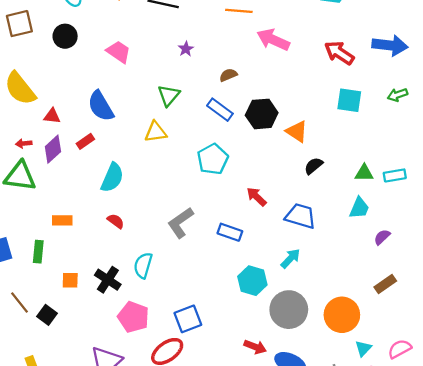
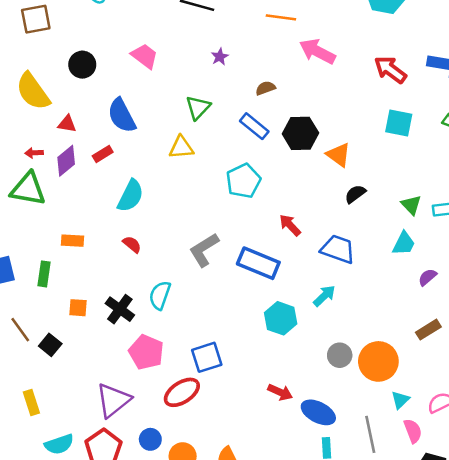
black circle: (65, 36) -> (82, 65), moved
green triangle: (364, 173) -> (411, 205), turned 42
blue rectangle: (230, 232) -> (258, 263), size x1.5
gray circle: (289, 310) -> (340, 355), moved, size x0.6

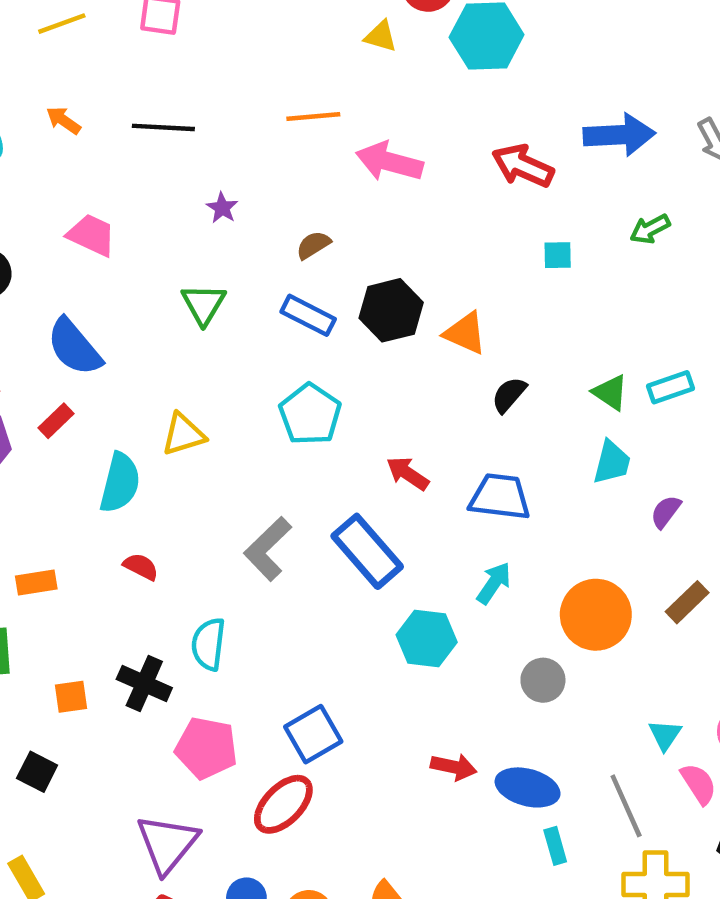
cyan square: (399, 123) -> (558, 255), size x0.6
yellow triangle: (181, 147) -> (183, 434), moved
blue rectangle: (258, 263) -> (367, 551), turned 39
orange circle: (378, 361) -> (596, 615), moved

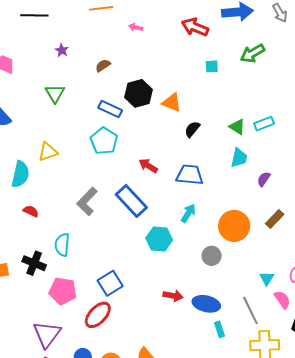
pink arrow: (389, 162) -> (136, 27), size x0.5
green arrow: (650, 229) -> (253, 53), size x1.4
blue rectangle: (308, 315) -> (110, 109), moved

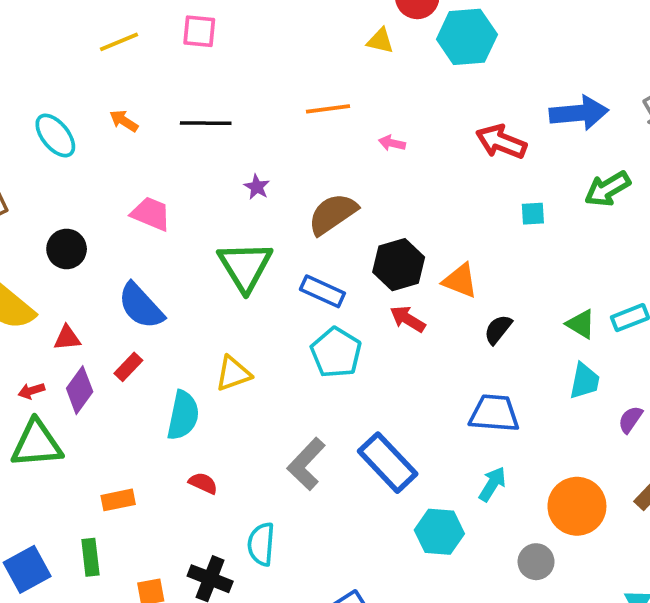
brown semicircle: (103, 65) -> (333, 214), size x1.8
green triangle: (55, 93) -> (245, 266), size x1.5
blue rectangle: (110, 109) -> (322, 291), moved
red arrow: (148, 166) -> (408, 319), moved

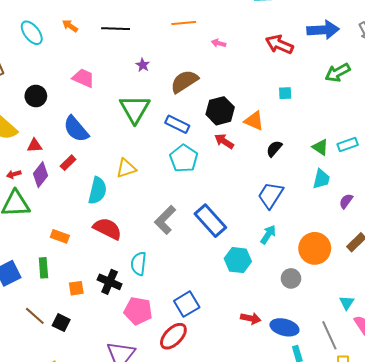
cyan square: (533, 214) -> (285, 93), moved
blue trapezoid: (494, 413) -> (270, 195), turned -64
red semicircle: (203, 483) -> (107, 229), size x1.8
orange rectangle: (118, 500) -> (60, 236), turned 30

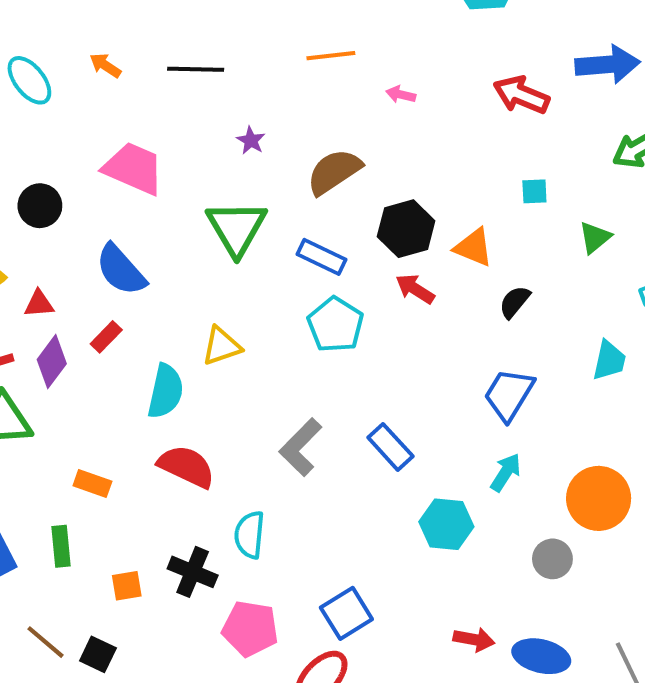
pink trapezoid: (83, 78) -> (134, 168), size x1.4
green triangle: (320, 147) -> (595, 237), moved, turned 48
blue rectangle: (210, 221) -> (390, 447), size x0.7

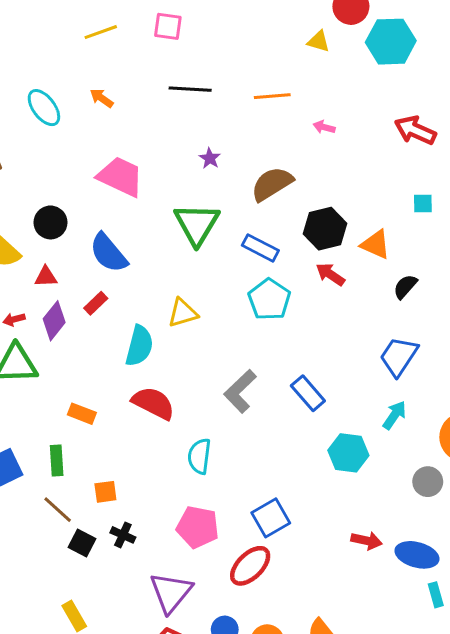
black line: (196, 69) -> (190, 89), moved
black circle: (40, 206) -> (50, 222), moved
black cross: (193, 572) -> (123, 535), moved, size x0.7
brown line: (45, 642) -> (58, 510), moved

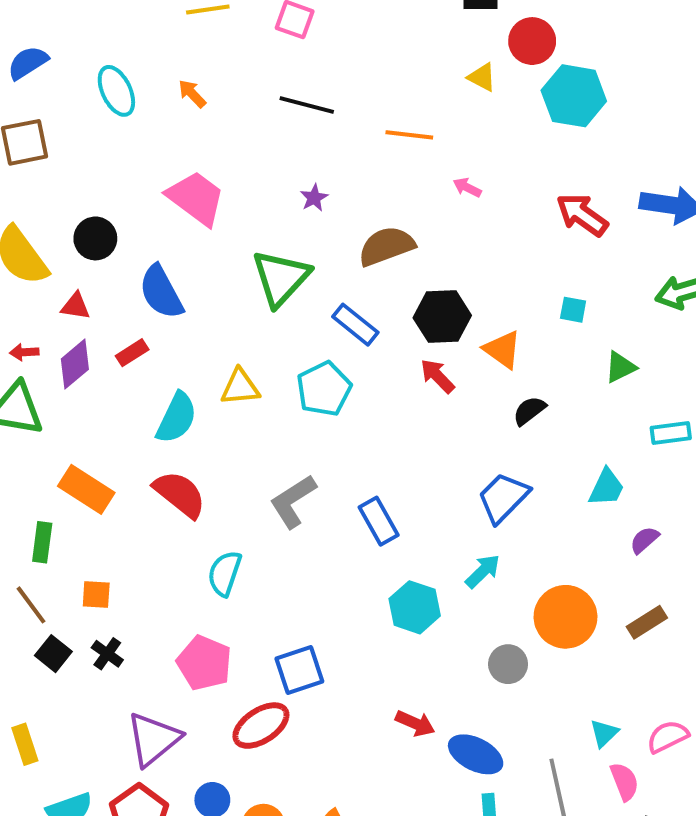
cyan pentagon: (269, 299) -> (324, 389), moved
orange rectangle: (82, 414) -> (86, 489), size x1.5

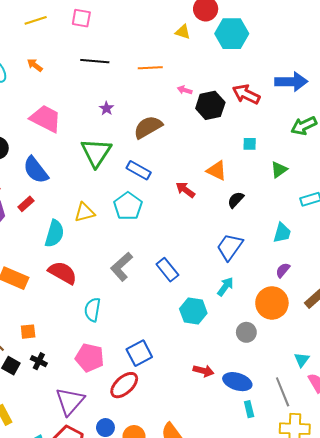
black hexagon: (442, 317) -> (210, 105), moved
purple semicircle: (644, 540) -> (283, 270), moved

